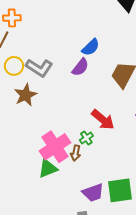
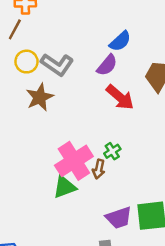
red arrow: (103, 120) -> (120, 97), moved

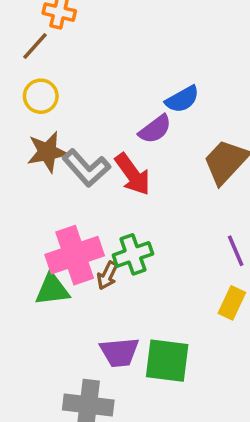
gray L-shape: (57, 65) -> (86, 168), moved
red arrow: (120, 97) -> (133, 174), moved
green cross: (112, 151) -> (133, 254), size x1.5

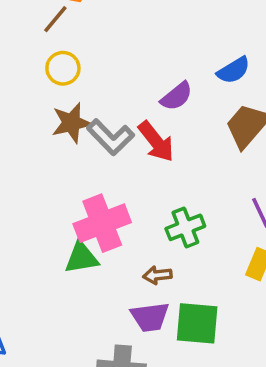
blue semicircle: (182, 99) -> (234, 70), moved
green cross: (133, 254) -> (185, 227), moved
brown arrow: (107, 275) -> (157, 275), moved, turned 60

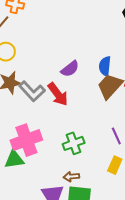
blue semicircle: (234, 70) -> (105, 66), moved, turned 126
brown arrow: (157, 275) -> (71, 177), moved

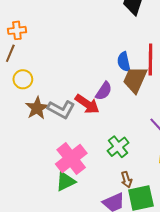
purple semicircle: (70, 69) -> (104, 91), moved
brown arrow: (71, 177) -> (127, 180), turned -84

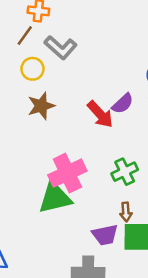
gray L-shape: (61, 109) -> (61, 47), moved
green triangle: (66, 181) -> (55, 198), size x1.4

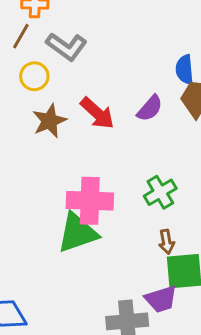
red arrow: (100, 114) -> (97, 113), moved
pink cross: (67, 173) -> (90, 201), turned 33
purple trapezoid: (105, 235) -> (161, 299), moved

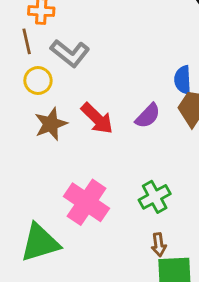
brown line: (21, 36) -> (27, 41), turned -45
pink cross: (90, 201) -> (87, 202), turned 30
green triangle: (77, 233) -> (40, 243), moved

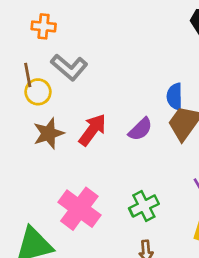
brown line: (27, 41) -> (28, 75), moved
red arrow: (97, 118) -> (92, 130), turned -100

